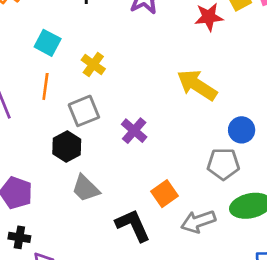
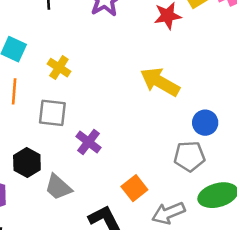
gray square: (84, 111) -> (52, 113), turned 32
purple cross: (134, 131) -> (88, 142), moved
black hexagon: (67, 147) -> (27, 163), moved

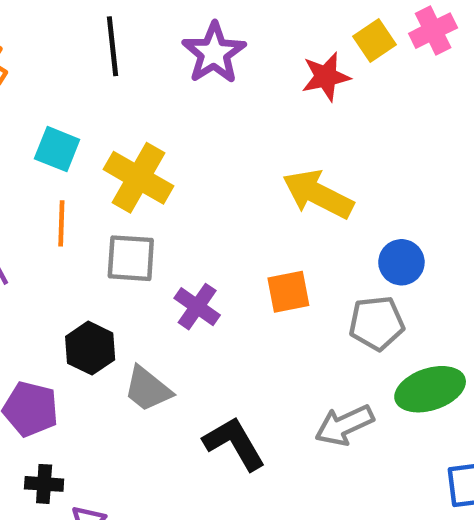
yellow cross: (59, 68) -> (139, 178), size x1.6
orange square: (134, 188) -> (288, 292), moved, turned 30

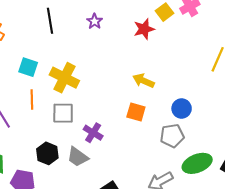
purple star: (214, 53) -> (95, 21), size x0.6
yellow arrow: (318, 194) -> (143, 81), size x0.7
orange square: (288, 292) -> (136, 112), moved, turned 30
gray trapezoid: (148, 389) -> (78, 157), moved

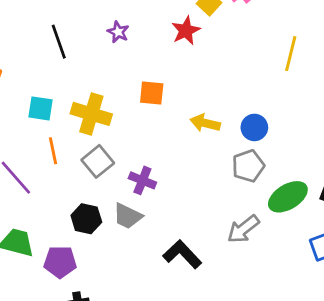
yellow arrow: (143, 81) -> (205, 123), moved
orange square: (136, 112) -> (152, 93), moved
gray square: (63, 113) -> (98, 161), turned -30

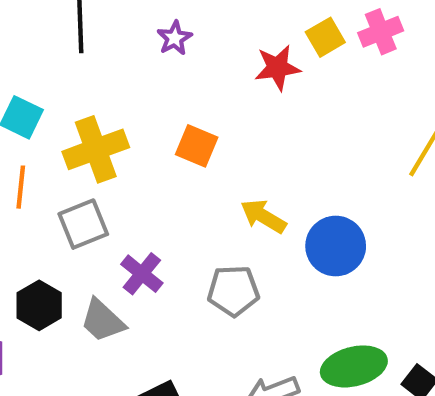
yellow cross: (91, 114) -> (96, 149), turned 36
blue circle: (254, 127) -> (336, 246), size x1.4
gray pentagon: (248, 166) -> (233, 291), moved

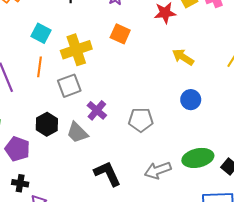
orange square: (197, 146) -> (120, 34), moved
yellow arrow: (263, 216) -> (183, 57), moved
blue circle: (336, 246) -> (191, 100), size x0.7

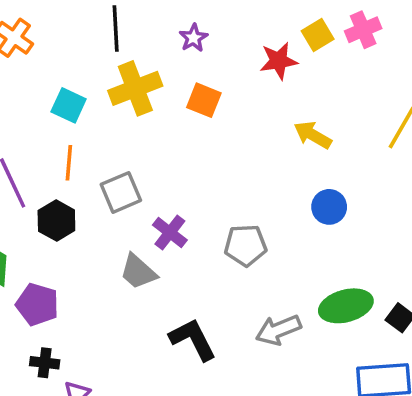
yellow cross: (76, 50) -> (135, 88), moved
black hexagon: (47, 124) -> (56, 221), moved

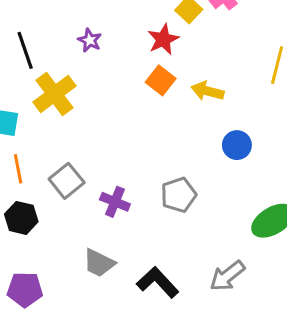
orange square: (204, 100) -> (161, 80), moved, turned 32
gray trapezoid: (138, 272) -> (99, 263), moved
gray arrow: (278, 330) -> (227, 276), moved

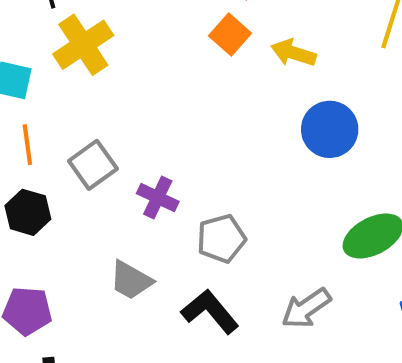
blue circle: (237, 145) -> (330, 129), size x1.4
gray pentagon: (179, 195) -> (221, 239), moved

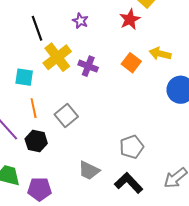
orange square: (230, 34) -> (131, 63), moved
purple cross: (158, 198) -> (88, 66), moved

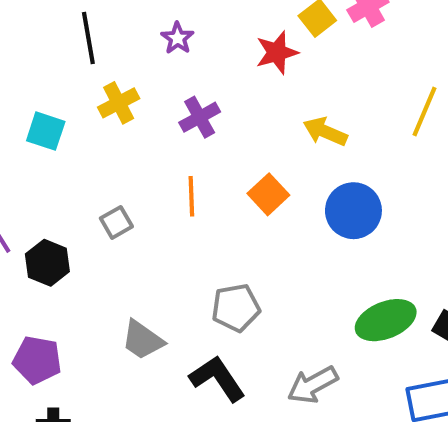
yellow cross: (57, 57) -> (119, 103), size x0.7
orange square: (131, 63) -> (268, 194), moved
purple cross: (88, 66) -> (200, 117), moved, turned 30
orange line: (34, 108) -> (191, 196), moved
gray square: (66, 116) -> (116, 222), size x0.7

